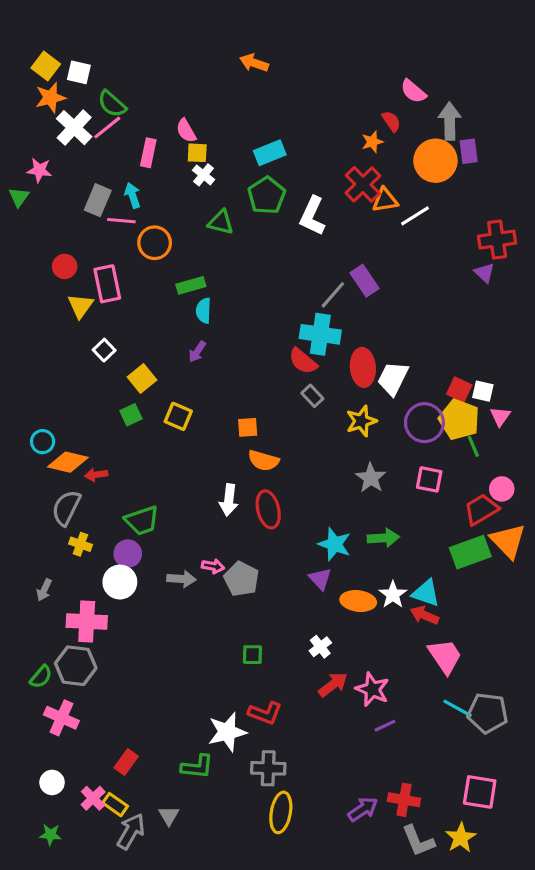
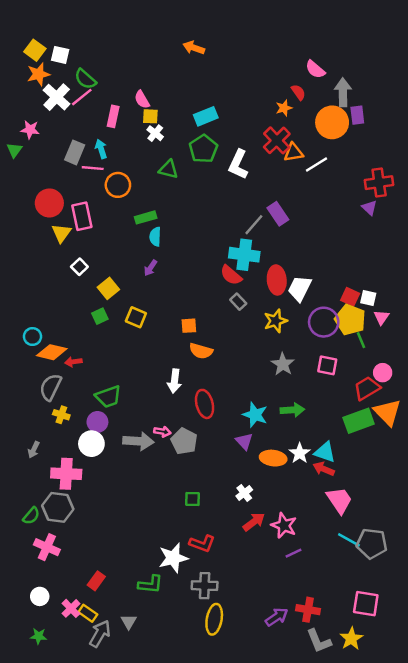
red circle: (65, 266) -> (49, 203), size x1.5
red ellipse: (268, 509) -> (205, 404), moved
gray arrow: (181, 579) -> (138, 441), size x1.4

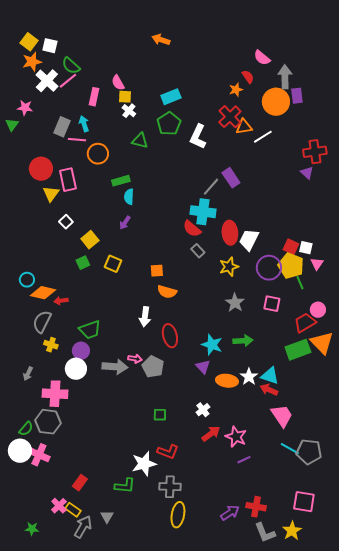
white circle: (40, 596) -> (20, 451), moved, size x1.5

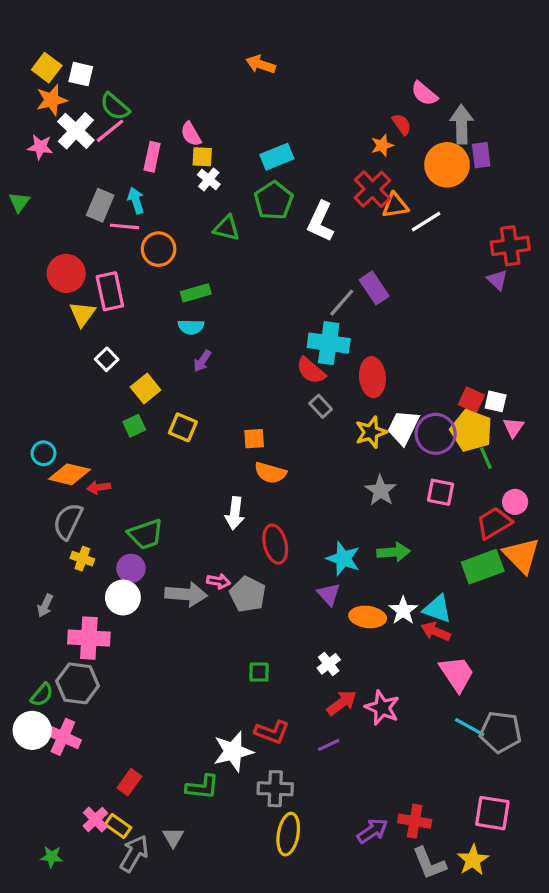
pink star: (25, 108) -> (40, 147), moved
cyan semicircle: (129, 197) -> (191, 327), moved, turned -91
white trapezoid: (249, 240) -> (403, 427), moved
purple line: (244, 460) -> (329, 745), moved

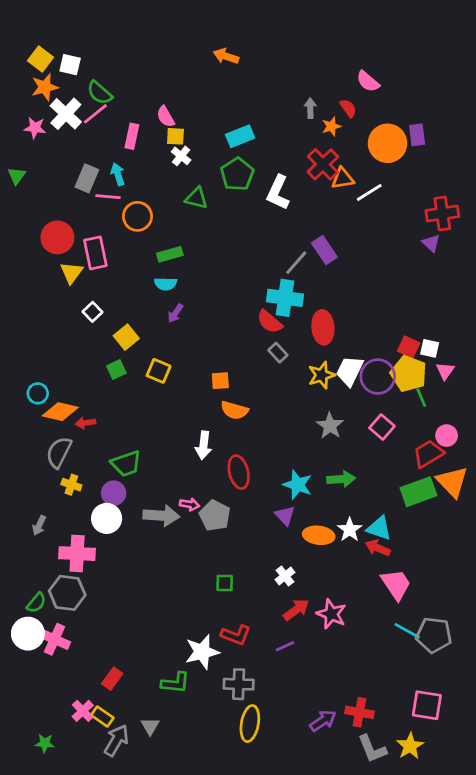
gray arrow: (462, 124) -> (310, 108), moved, size x0.6
pink square: (441, 492) -> (382, 427), turned 30

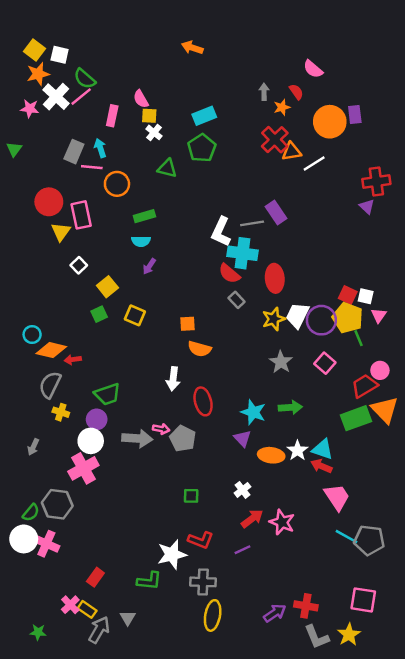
white L-shape: (278, 192) -> (221, 232), moved
gray line: (296, 263) -> (252, 223), turned 40
pink cross: (77, 554) -> (83, 468), moved, turned -32

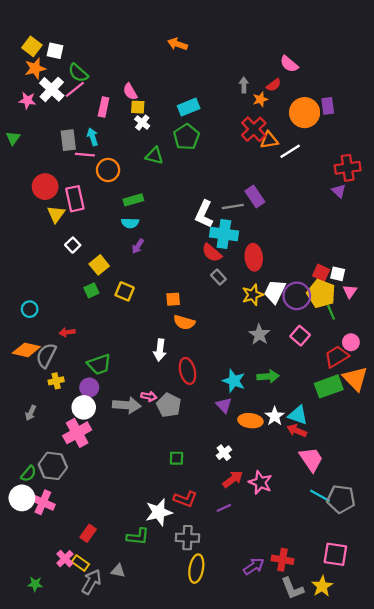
red semicircle: (296, 92) -> (274, 85), turned 88
gray rectangle: (74, 152) -> (68, 140), turned -30
orange diamond: (51, 350) -> (26, 350), moved
yellow cross: (61, 412) -> (56, 381), turned -32
gray triangle: (128, 618) -> (118, 571), turned -48

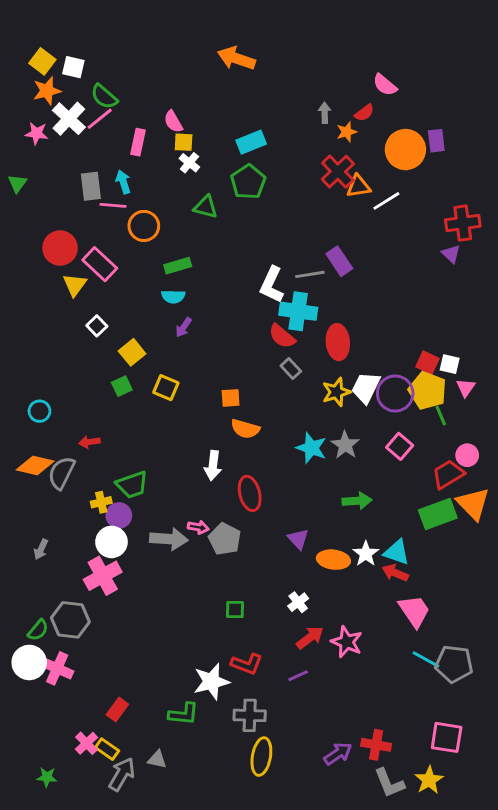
orange arrow: (178, 44) -> (236, 58), size x1.4
pink rectangle: (75, 199) -> (100, 264), turned -35
yellow cross: (56, 381) -> (101, 502), moved
cyan star: (234, 381) -> (311, 448), moved

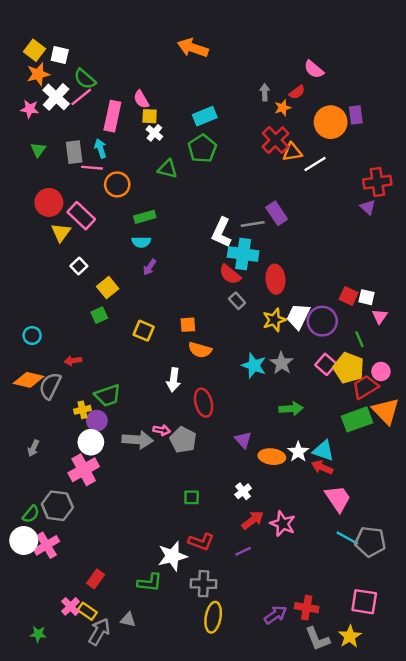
pink rectangle: (138, 142) -> (112, 116), size x1.4
green triangle: (17, 183) -> (38, 150), moved
yellow square: (166, 388) -> (144, 331), moved
yellow pentagon: (428, 391) -> (349, 368), moved
pink cross: (57, 668) -> (46, 545), turned 35

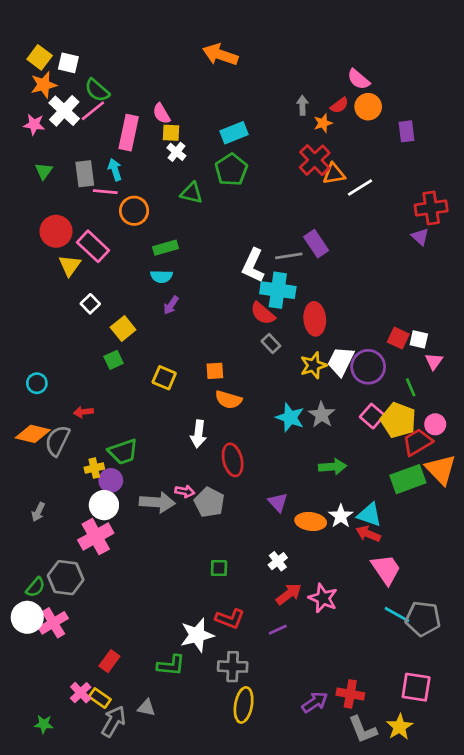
orange circle: (331, 122) -> (368, 107), moved, size x0.7

